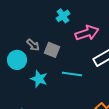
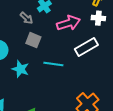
gray arrow: (33, 45) -> (26, 18), moved

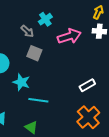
white rectangle: (86, 47) -> (87, 85), moved, size x0.7
cyan line: (53, 64) -> (38, 100), moved

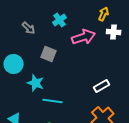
yellow arrow: (98, 12) -> (104, 14), moved
gray arrow: (27, 31) -> (29, 28), moved

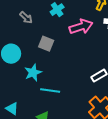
cyan star: (36, 83) -> (33, 73), turned 30

